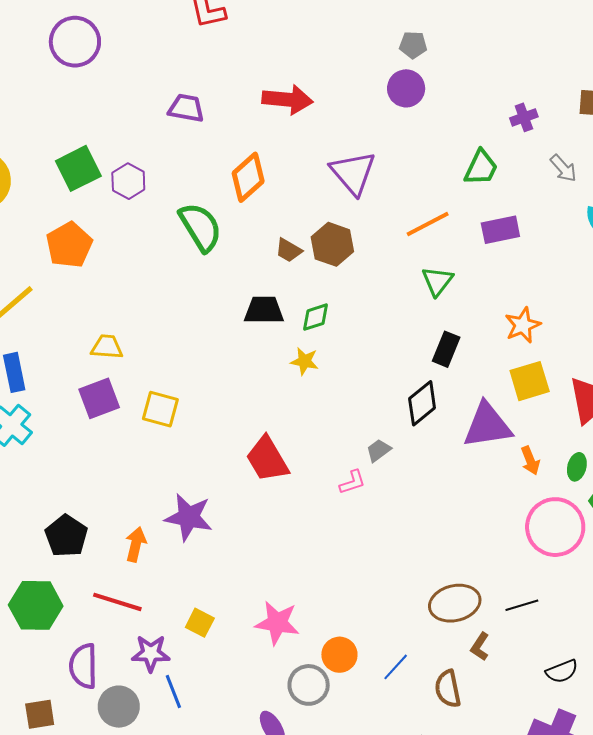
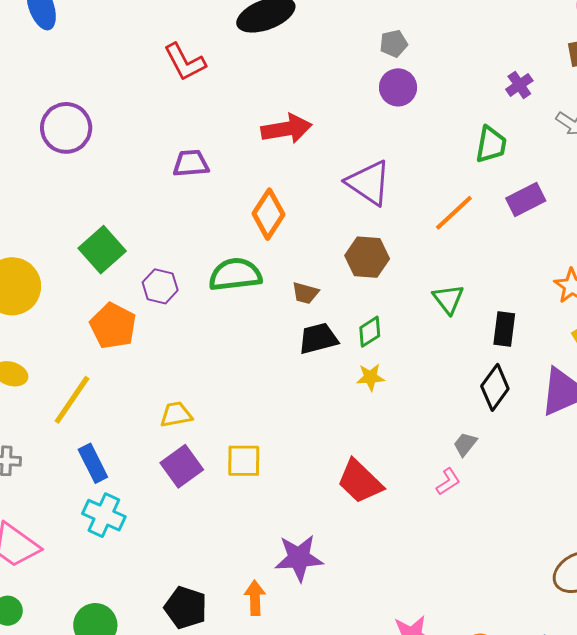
purple hexagon: (128, 181) -> (160, 286), moved
green semicircle: (200, 227) -> (235, 275), turned -50
brown trapezoid: (289, 250) -> (305, 293), moved
green triangle: (437, 281) -> (448, 299), moved

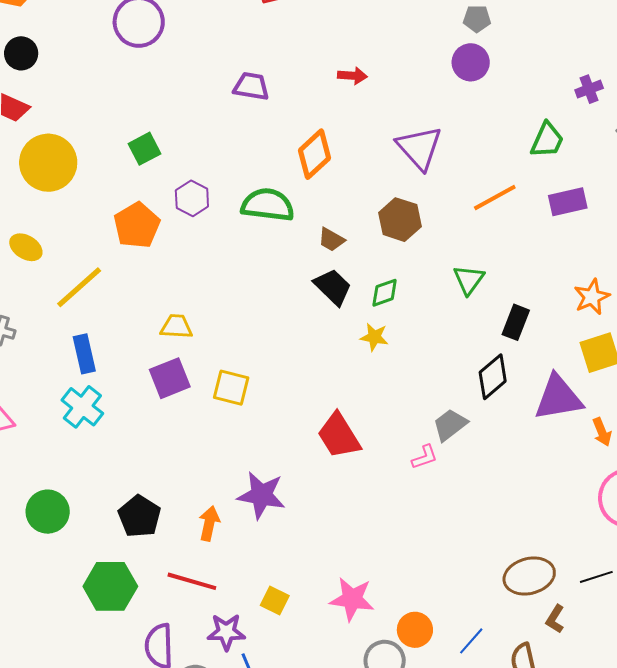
red arrow: (286, 129) -> (352, 76), size x0.6
green square: (102, 250) -> (144, 149), size x0.7
black trapezoid: (318, 338) -> (333, 287), turned 45
gray trapezoid: (465, 444) -> (450, 425), size x1.4

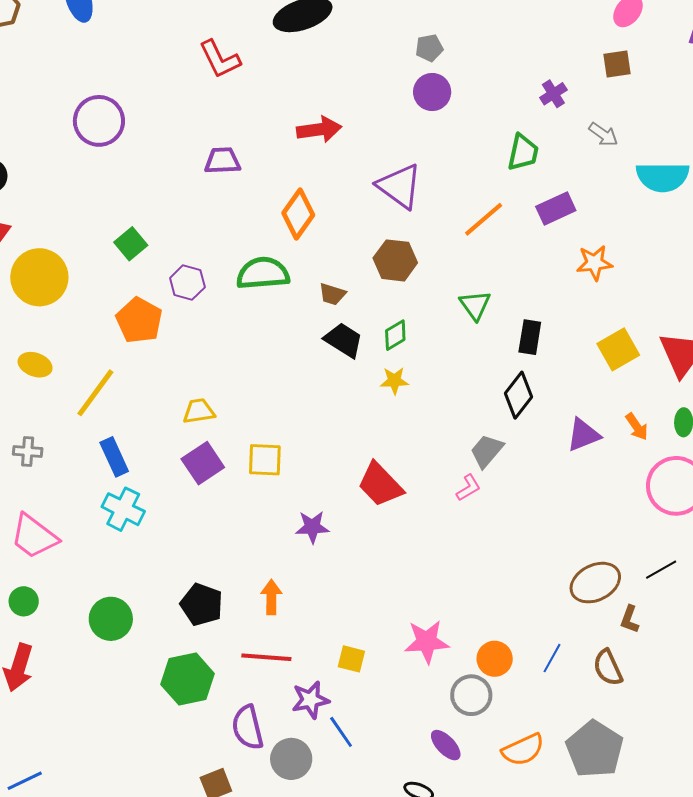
red arrow: (352, 76) -> (319, 129), size x1.5
orange star: (592, 297) -> (594, 263), moved, turned 30
purple triangle: (558, 398) -> (583, 435), moved, size x0.7
purple star: (261, 495) -> (312, 527), moved, size x0.7

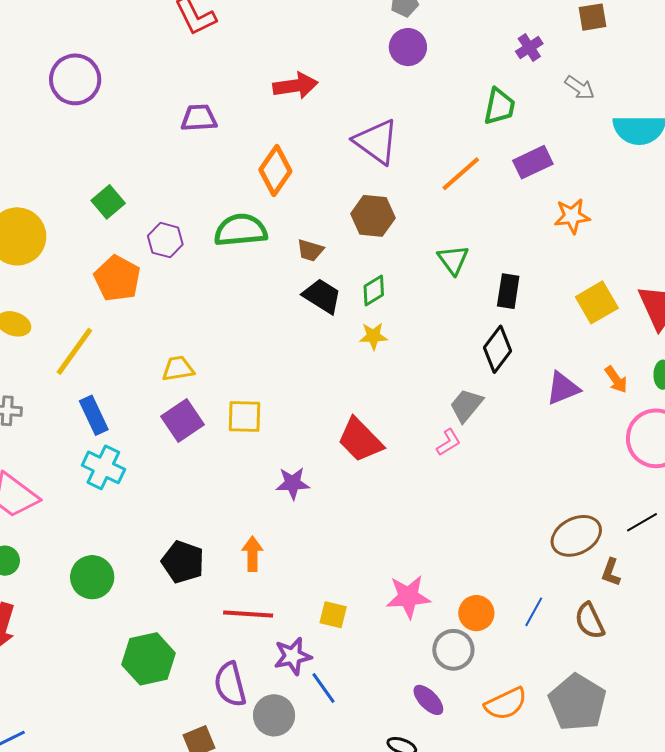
green hexagon: (188, 679) -> (149, 659), moved

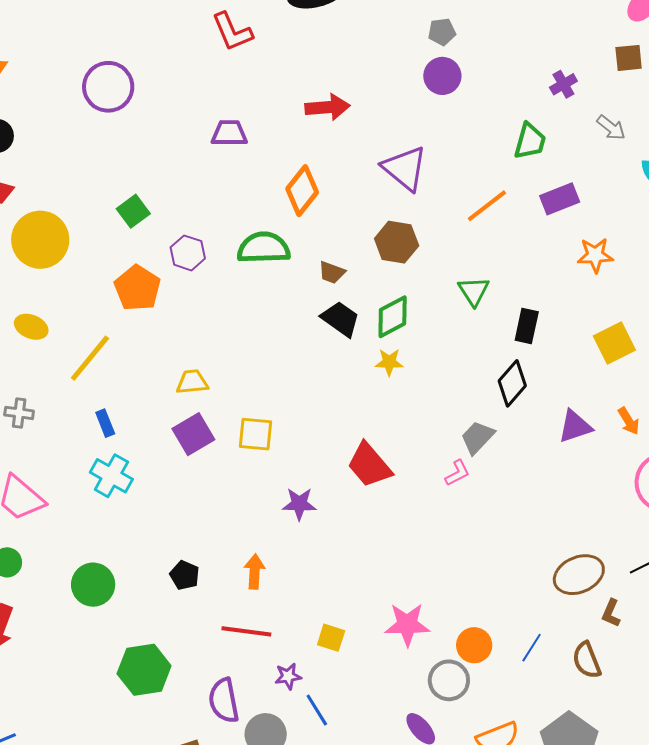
green diamond: (374, 291) -> (393, 317), size x1.4
blue rectangle: (94, 415) -> (105, 423), size x0.7
black pentagon: (183, 562) -> (185, 575), size x0.7
purple star: (293, 656) -> (288, 676), size x0.7

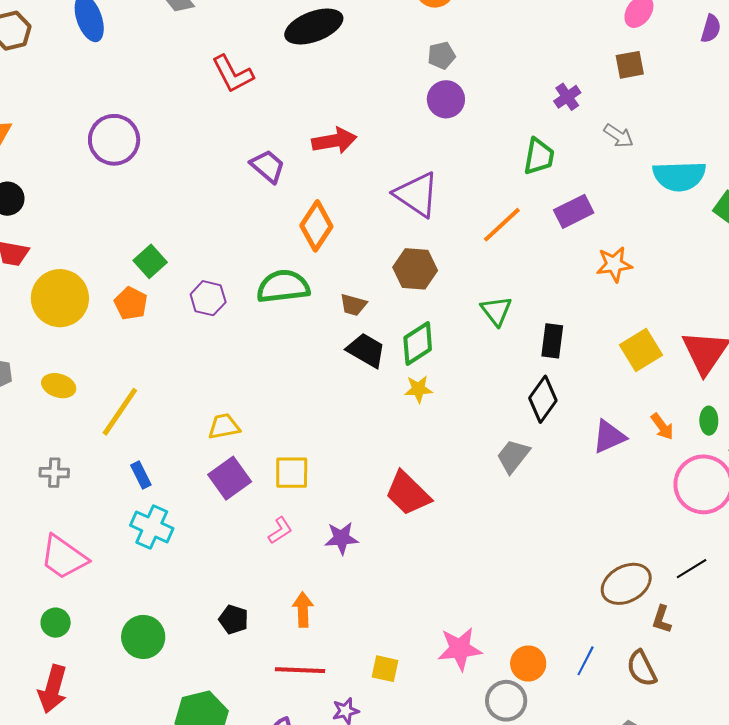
purple trapezoid: (229, 133) -> (268, 166), moved, turned 45
orange pentagon: (137, 288) -> (131, 303), moved, size x0.7
pink L-shape: (457, 473) -> (280, 530), moved

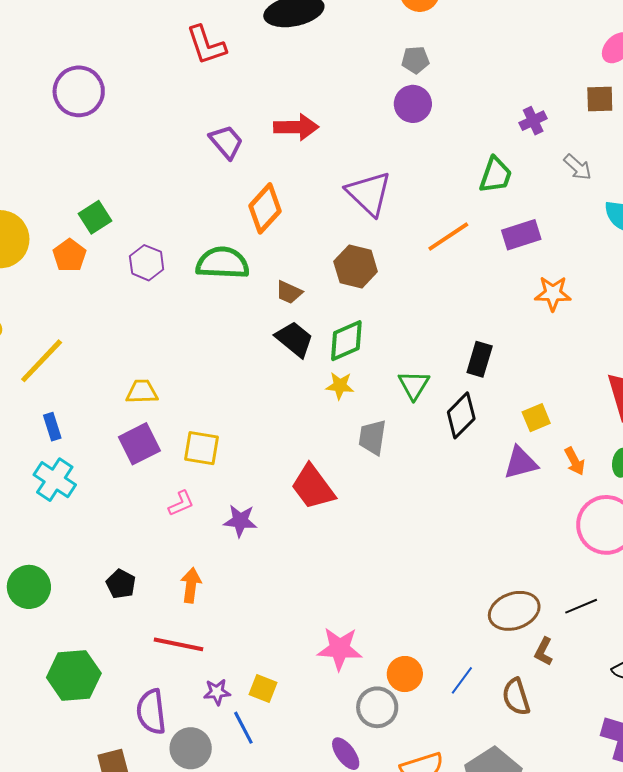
green triangle: (496, 311) -> (414, 385), moved
yellow square: (641, 350) -> (536, 418), moved, size x0.7
gray trapezoid: (513, 456) -> (372, 437), moved, turned -39
yellow square: (385, 669) -> (263, 688), moved

